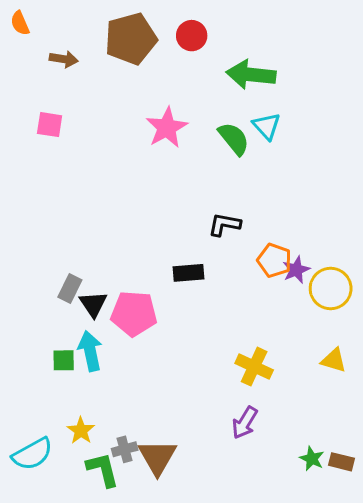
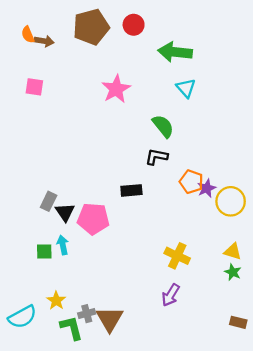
orange semicircle: (20, 23) -> (28, 35), moved
green semicircle: (234, 139) -> (163, 126), moved
cyan arrow: (90, 351) -> (63, 245), size x0.7
green star: (312, 459) -> (233, 272), moved

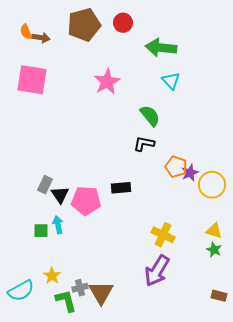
pink square: (34, 87) -> (32, 80), size x1.8
black rectangle: (131, 190) -> (121, 188), moved
purple arrow: (171, 295) -> (157, 271), size x1.5

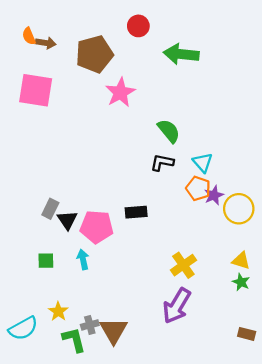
brown pentagon: (84, 25) -> (94, 54), moved
cyan triangle: (171, 81) -> (203, 162), moved
cyan arrow: (58, 225) -> (83, 260), moved
yellow cross: (163, 235) -> (183, 265), turned 30

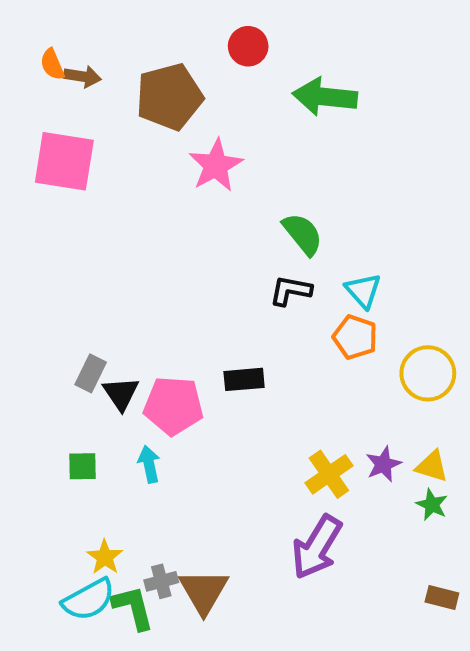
purple star: (214, 195) -> (383, 464), moved
cyan semicircle: (23, 328) -> (89, 600), moved

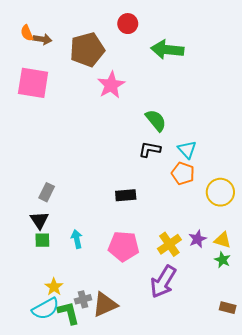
black triangle: (121, 394) -> (39, 220), moved
pink pentagon: (173, 406) -> (124, 246), moved
brown triangle: (204, 591) -> (105, 305), turned 36

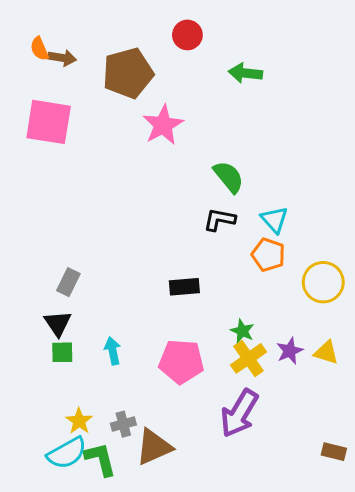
green arrow: (167, 50) -> (245, 73), size x0.7
green star: (222, 260) -> (242, 331), moved
gray cross: (83, 299) -> (123, 424), moved

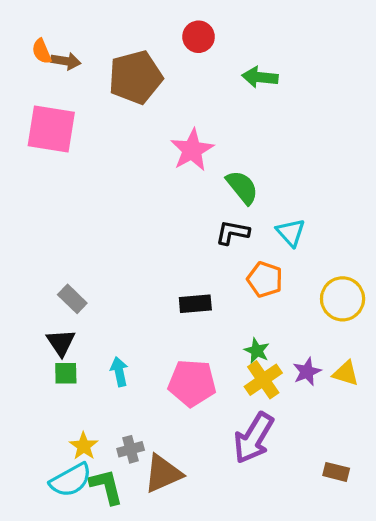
pink star: (163, 125) -> (192, 150), moved
orange pentagon: (268, 255) -> (265, 279), moved
gray rectangle: (68, 282) -> (72, 299), turned -72
brown rectangle: (334, 452) -> (336, 472), moved

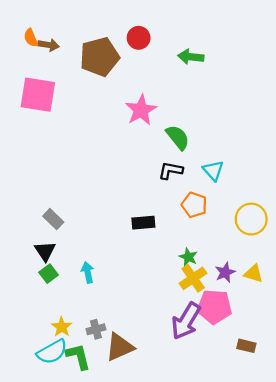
red circle: (199, 37) -> (139, 38), moved
green square: (66, 373) -> (49, 274), turned -36
pink pentagon: (192, 383) -> (214, 307), moved

